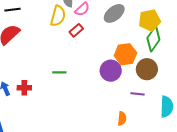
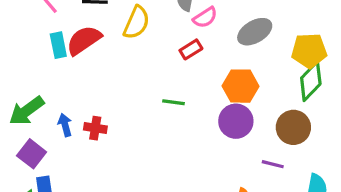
yellow semicircle: (58, 16) -> (136, 22), moved
orange hexagon: (125, 54) -> (241, 86), moved
green line: (59, 72) -> (174, 102), moved

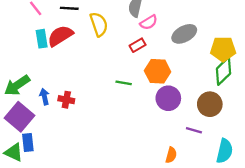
yellow semicircle: (136, 22) -> (99, 24), turned -45
orange hexagon: (241, 86) -> (158, 71), moved
purple square: (32, 154) -> (19, 117), size x1.4

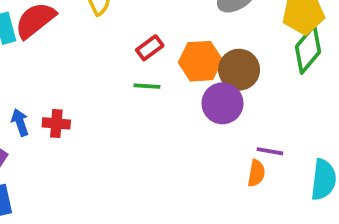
red rectangle: (138, 45) -> (150, 48), moved
brown circle: (210, 104) -> (239, 70), moved
orange semicircle: (171, 155) -> (256, 173), moved

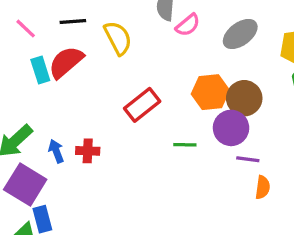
red rectangle: (150, 48) -> (142, 105), moved, size x1.5
green line: (147, 86) -> (185, 145), moved
purple line: (270, 151) -> (248, 159), moved

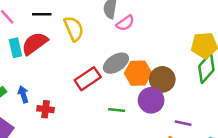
gray ellipse: (240, 34) -> (116, 63), moved
blue arrow: (56, 151) -> (23, 94), moved
purple line: (248, 159) -> (183, 123), moved

